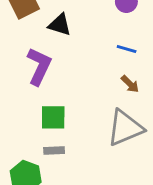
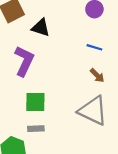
gray triangle: (125, 128) -> (93, 111), turned 48

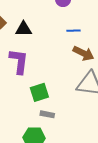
brown arrow: (97, 75) -> (83, 53), size x1.5
gray rectangle: (36, 129) -> (47, 114), turned 32

